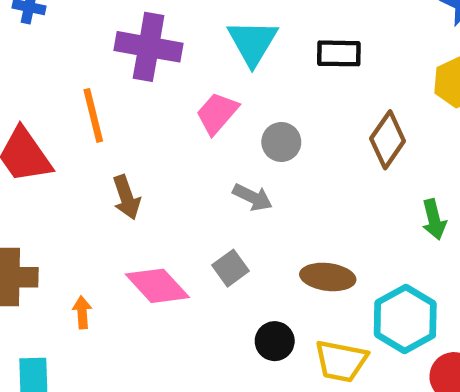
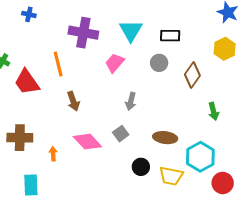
gray circle: (281, 142) -> (159, 63), moved
gray arrow: (253, 197) -> (131, 101), turned 78

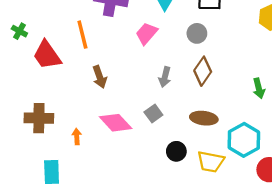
brown diamond: (192, 75) -> (203, 71), moved

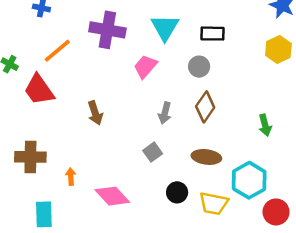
orange line: (82, 35) -> (57, 51), moved, turned 64
pink diamond: (116, 123) -> (112, 196), moved

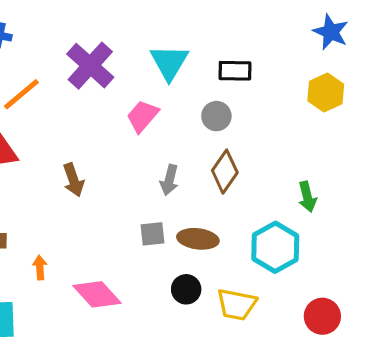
purple cross: (107, 30) -> (90, 66), turned 32
gray square: (153, 152) -> (152, 234), turned 30
brown ellipse: (206, 157) -> (198, 239), moved
cyan hexagon: (249, 180) -> (275, 247), moved

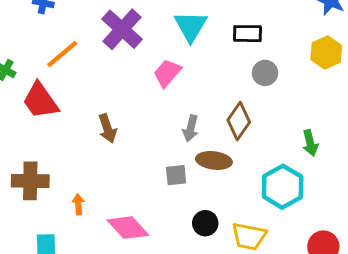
gray circle: (216, 116) -> (265, 73), moved
brown ellipse: (198, 239) -> (214, 160), moved

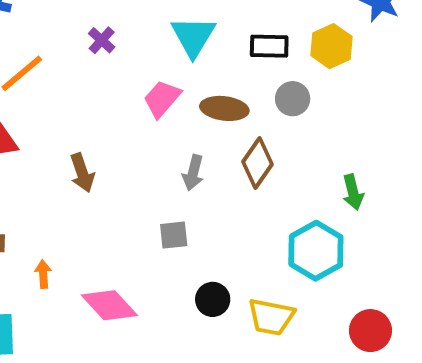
purple cross: (122, 29) -> (102, 40), size x0.5
yellow hexagon: (326, 53) -> (332, 46), moved
brown ellipse: (214, 160) -> (224, 108), moved

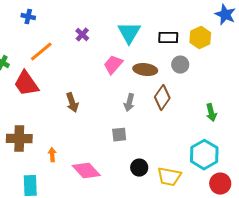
cyan hexagon: (316, 251) -> (204, 155), moved

